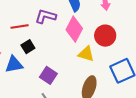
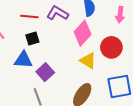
blue triangle: (14, 64) -> (23, 60), moved

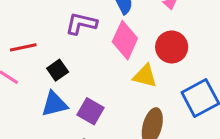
red line: (29, 16) -> (23, 47), moved

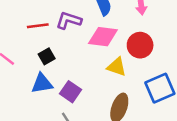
pink diamond: (125, 40) -> (103, 37), turned 68
red line: (23, 47) -> (38, 26), moved

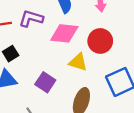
purple square: (71, 92) -> (45, 82), moved

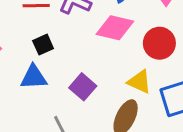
yellow triangle: (78, 62) -> (139, 82), moved

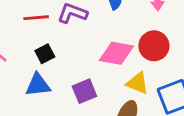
pink diamond: (115, 28) -> (116, 53), moved
purple square: (83, 87) -> (84, 91), turned 30

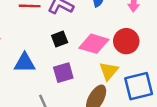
black square: (45, 54) -> (60, 39), moved
yellow triangle: (137, 83) -> (109, 71), turned 42

